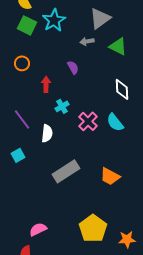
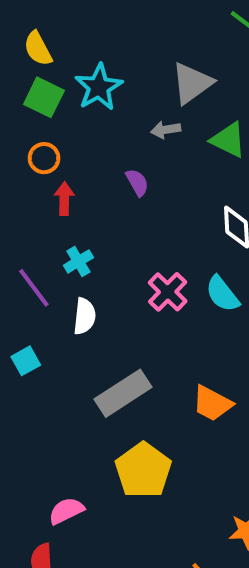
orange circle: (22, 63) -> (44, 158), moved
red arrow: (46, 84) -> (64, 199), moved
cyan cross: (62, 106) -> (78, 261), moved
yellow pentagon: (93, 228) -> (143, 470), moved

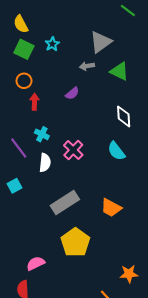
cyan star: (99, 87) -> (52, 44), size x0.6
purple semicircle: (137, 182) -> (72, 93), turned 80
cyan cross: (78, 261) -> (42, 134), turned -32
pink cross: (168, 292) -> (73, 150), moved

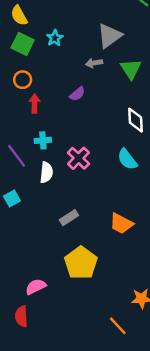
green triangle: (119, 71) -> (131, 69), turned 30
cyan cross: (42, 134) -> (43, 140), turned -32
gray rectangle: (65, 202) -> (69, 218), size x0.6

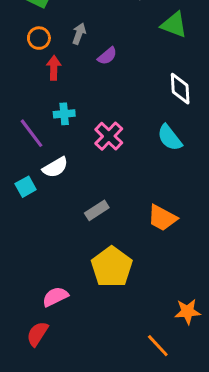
gray arrow: (94, 63) -> (79, 34), moved, turned 119
green triangle: (131, 69) -> (174, 25), turned -35
white semicircle: (46, 172) -> (55, 167), moved, turned 54
red semicircle: (21, 316) -> (37, 334), turned 36

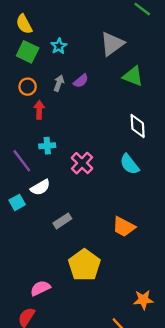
purple semicircle: (107, 56) -> (81, 81), moved
gray rectangle: (97, 210) -> (62, 221), moved

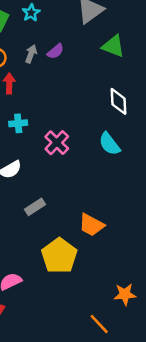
orange trapezoid: (124, 227) -> (91, 225), moved

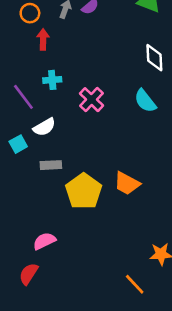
gray rectangle: (35, 207) -> (51, 165), moved, turned 30
yellow pentagon: (59, 256) -> (84, 191), moved

